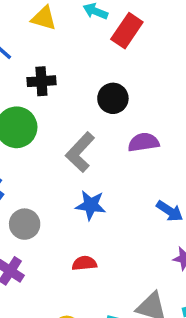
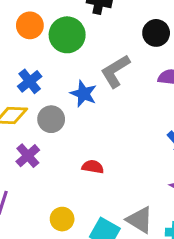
blue star: (91, 205) -> (84, 94), moved

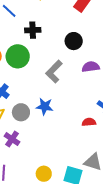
blue star: (84, 94) -> (45, 106), moved
red semicircle: (93, 167) -> (89, 122), moved

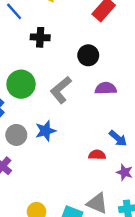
green circle: (18, 56) -> (21, 84), moved
blue star: (45, 106) -> (45, 131), turned -30

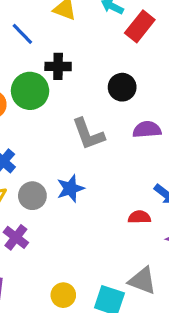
green circle: (21, 84) -> (30, 91), moved
gray L-shape: (61, 90) -> (88, 134), turned -68

